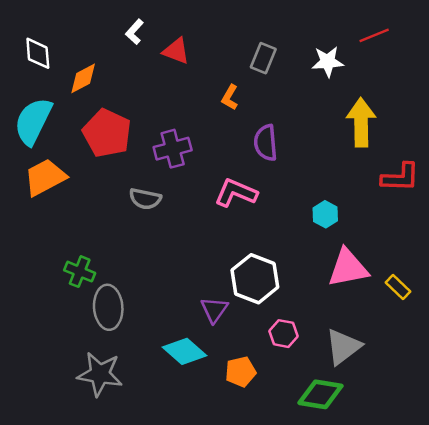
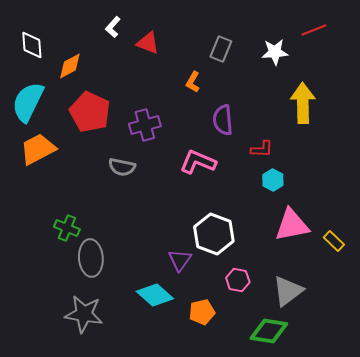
red L-shape: (400, 177) -> (262, 149), moved, size x0.7

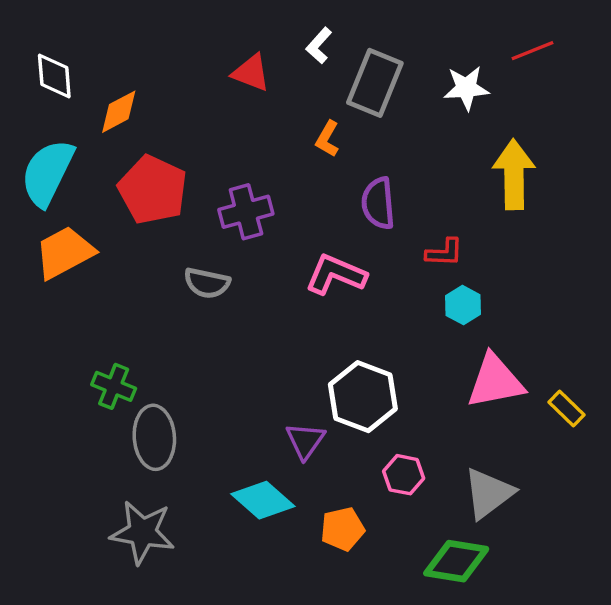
white L-shape: (113, 27) -> (319, 46), moved
gray rectangle: (221, 49) -> (375, 83), size x1.5

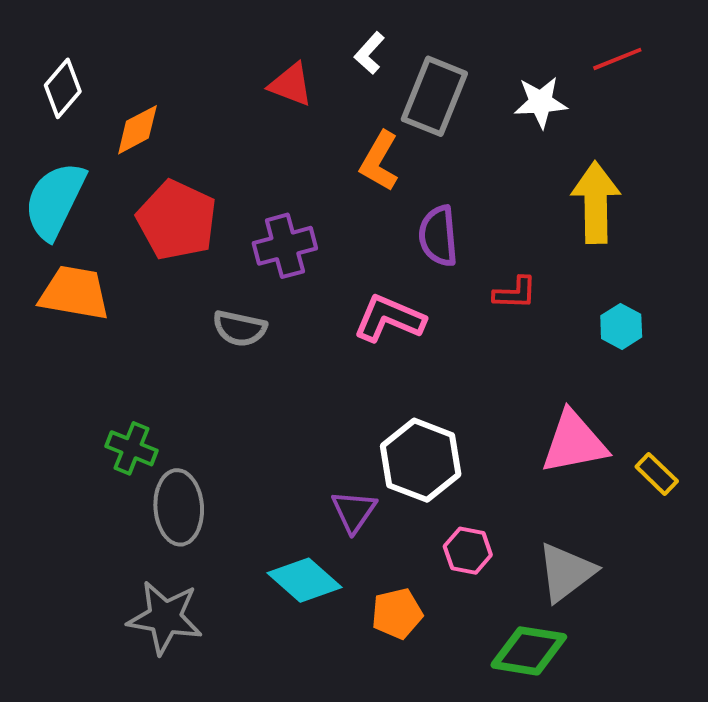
white diamond: (54, 76) -> (63, 88), turned 45
orange L-shape: (327, 139) -> (379, 161), size x1.4
orange trapezoid: (64, 252) -> (74, 293), turned 38
cyan hexagon: (463, 305) -> (621, 326), moved

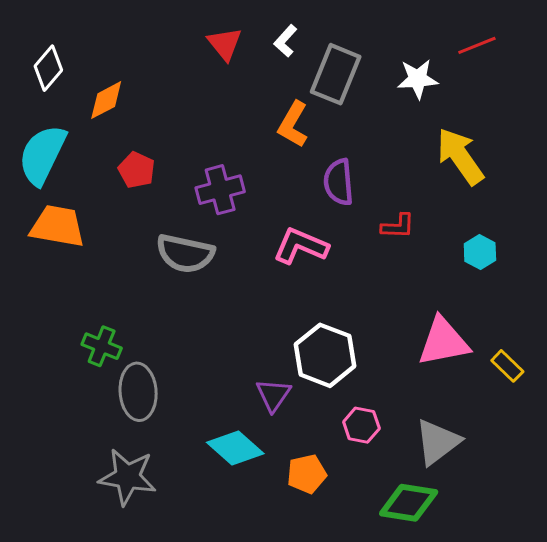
red triangle: (291, 84) -> (225, 44), moved, turned 30
yellow arrow: (596, 203) -> (460, 156), turned -34
red pentagon: (177, 220) -> (137, 170), size x0.6
gray semicircle: (240, 328) -> (185, 254), size x1.4

